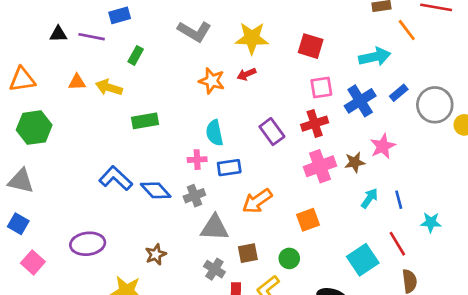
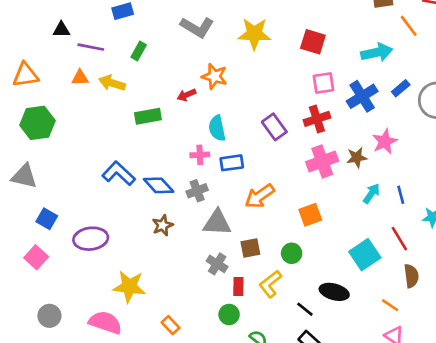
purple line: (92, 37) -> (91, 47), moved
red arrow: (247, 74) -> (186, 95), moved
blue square: (18, 224) -> (47, 219), moved
brown star: (156, 254) -> (163, 225), moved

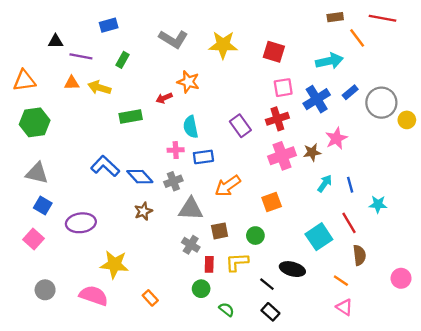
gray triangle: (24, 176) -> (37, 173), moved
yellow L-shape: (270, 284) -> (237, 262), turned 35

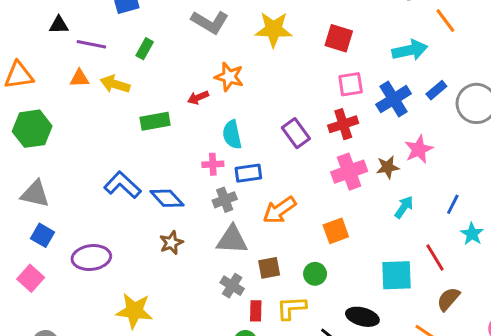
gray cross: (173, 181) -> (225, 200), moved
blue line: (350, 185) -> (453, 204), moved, turned 42
cyan star: (378, 204) -> (472, 234), turned 30
cyan square: (319, 237) -> (396, 275), turned 32
brown semicircle: (359, 255) -> (448, 299), turned -132

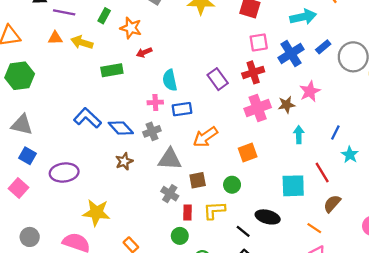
orange star: (229, 77) -> (131, 28), moved
gray cross: (225, 200) -> (152, 131), moved
cyan arrow: (404, 207) -> (299, 135), turned -36

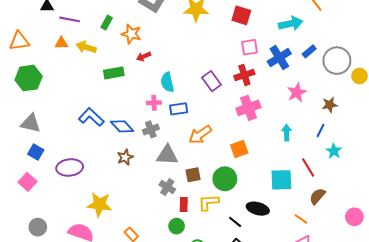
brown star: (287, 105) -> (330, 105), moved
green circle: (232, 185) -> (225, 179), size x1.5

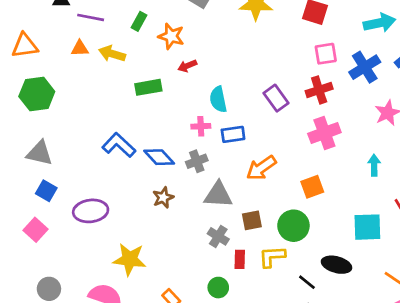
green circle: (177, 226) -> (218, 288), moved

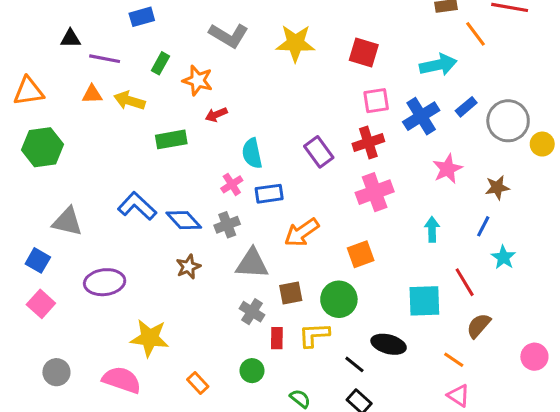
pink cross: (201, 126) -> (232, 184), turned -30
gray triangle: (40, 153) -> (67, 222), moved
blue square: (46, 191) -> (38, 260), moved

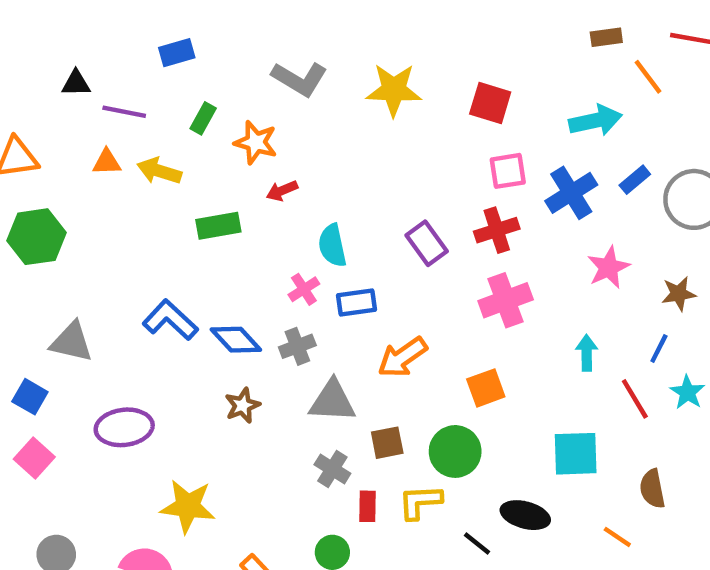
red line: (465, 282) -> (635, 399), moved
brown semicircle: (479, 326) -> (652, 489), turned -52

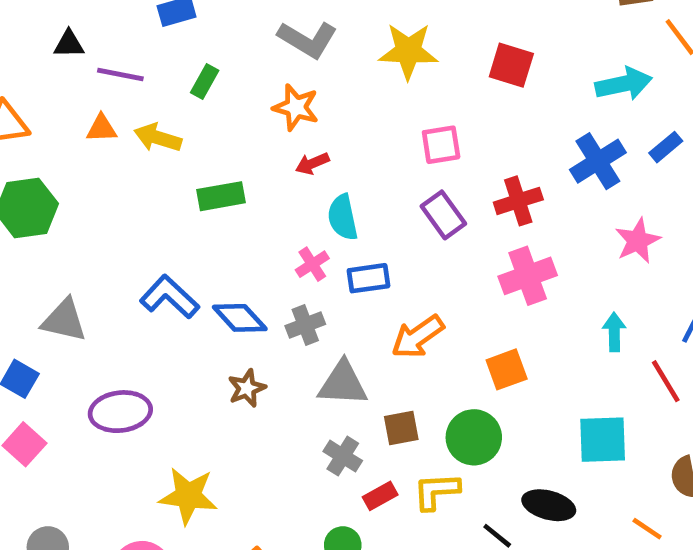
orange star: (256, 142) -> (296, 107), moved
pink square: (508, 171) -> (441, 145), moved
red arrow: (282, 191) -> (312, 163), moved
red rectangle: (367, 506) -> (380, 496), turned 60

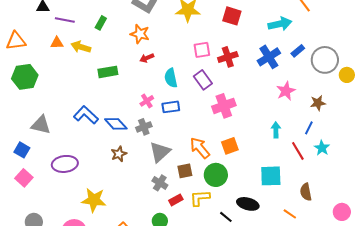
red cross: (518, 201) -> (228, 57), moved
cyan semicircle: (343, 217) -> (171, 78), moved
pink cross: (528, 276) -> (224, 106), moved
orange arrow: (418, 337) -> (200, 148), moved, turned 85
gray triangle: (343, 383) -> (160, 152), turned -45

